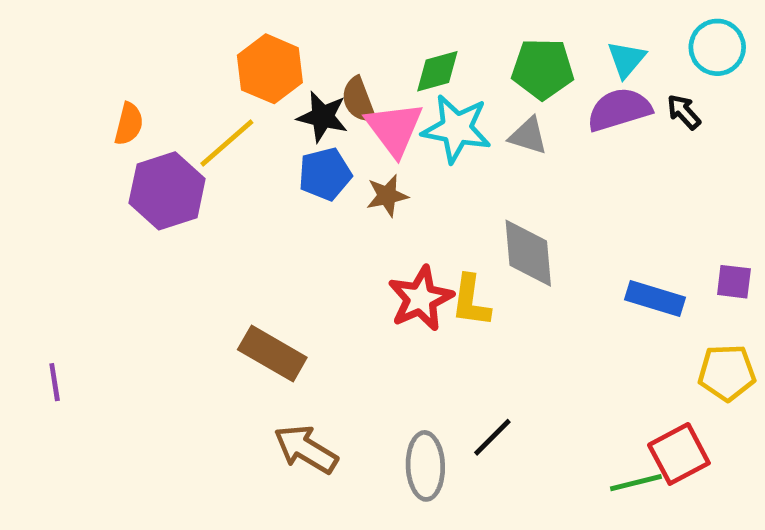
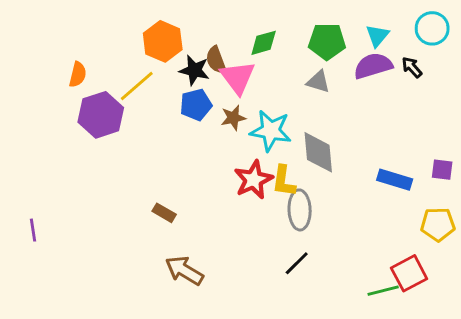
cyan star: (456, 129) -> (271, 131), moved
brown rectangle: (272, 354) -> (164, 213), size x0.6
gray ellipse: (425, 466) -> (300, 210), moved

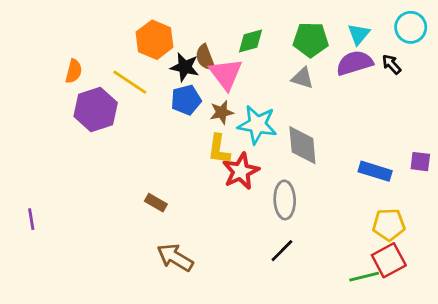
yellow line: (137, 86) -> (130, 82), turned 75
yellow L-shape: (284, 181) -> (219, 149), moved
yellow pentagon: (438, 224) -> (389, 225), moved

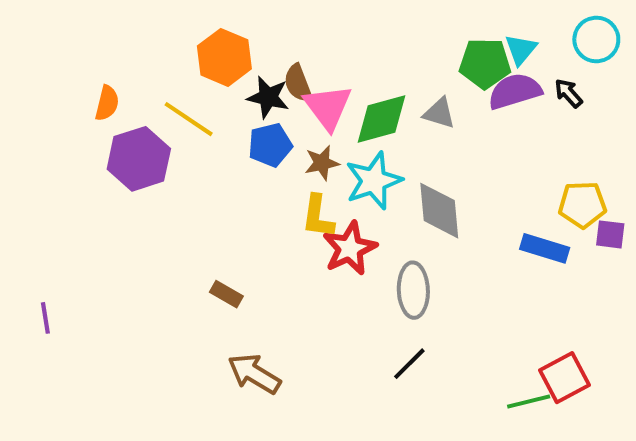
green pentagon: (311, 40) -> (485, 63), moved
green diamond: (250, 41) -> (382, 119), moved, size x1.4
cyan star: (257, 125) -> (374, 181), turned -30
yellow pentagon: (389, 225) -> (582, 205), moved

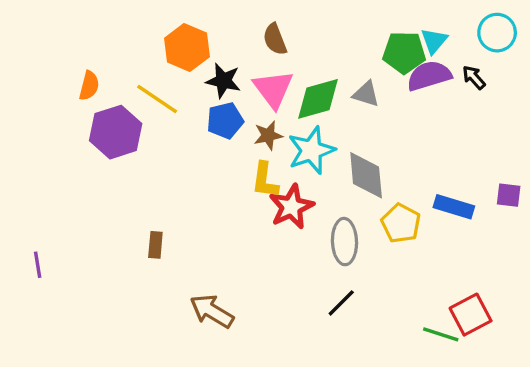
brown semicircle: (298, 83) -> (275, 39), moved
yellow pentagon: (582, 205) -> (401, 223), moved, turned 30
brown rectangle: (226, 294) -> (155, 245), moved, turned 65
green line: (529, 402) -> (441, 334), turned 32

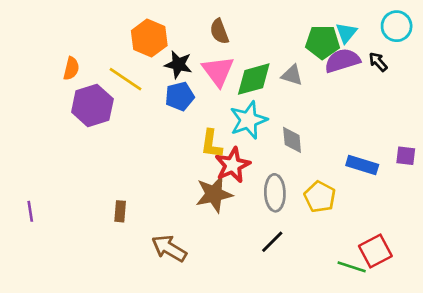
brown star: (268, 135) -> (214, 194), moved, size x1.6
gray diamond: (366, 175) -> (292, 140), size x0.7
yellow pentagon: (401, 223) -> (320, 197), moved
brown rectangle: (155, 245) -> (120, 211), moved

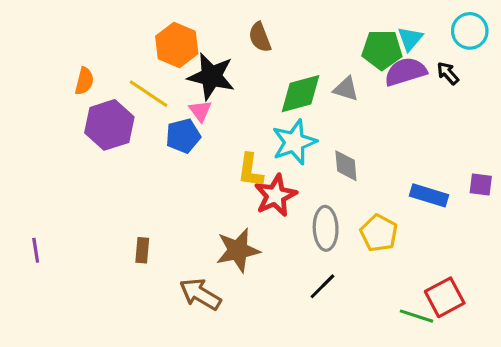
black star: (178, 65) -> (211, 76), size x1.4
pink triangle: (218, 71) -> (200, 111), moved, size x0.6
blue pentagon: (180, 96) -> (183, 136), moved
brown star: (214, 194) -> (238, 250), moved

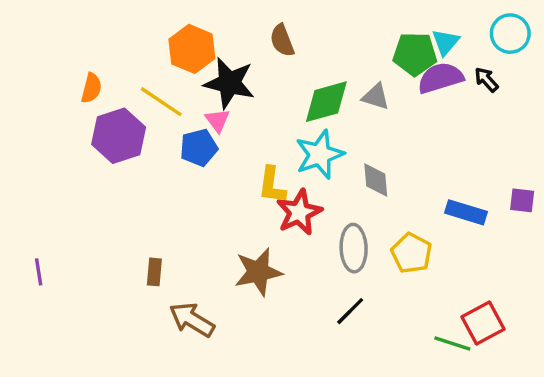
brown arrow: (200, 294) -> (192, 320), moved

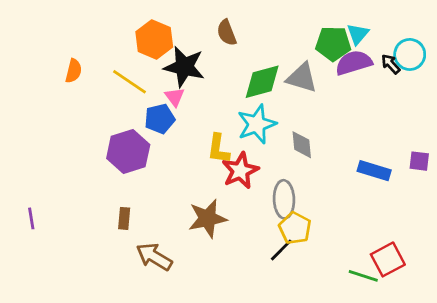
cyan circle: (510, 34) -> (410, 54), moved
gray triangle: (376, 97) -> (302, 78), size x1.4
purple hexagon: (119, 136) -> (128, 152), moved
yellow pentagon: (411, 253) -> (295, 228), moved

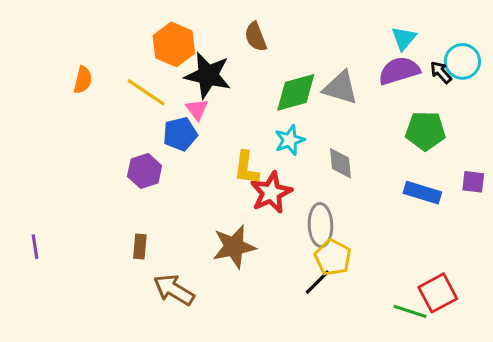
green pentagon: (333, 44) -> (425, 131), moved
cyan star: (257, 124) -> (290, 140), size x0.7
purple hexagon: (128, 152) -> (145, 171), size x0.7

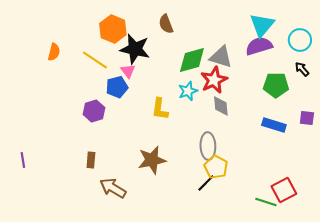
cyan triangle: (404, 38) -> (262, 25), size x1.5
black arrow: (441, 72) -> (302, 69), moved
red star: (271, 193) -> (214, 80), moved

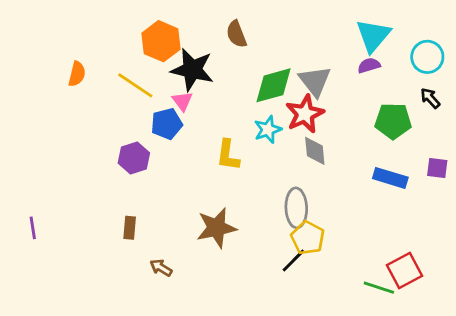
purple semicircle: (259, 46) -> (369, 65), size x0.6
gray triangle: (221, 57) -> (315, 81), turned 35
brown arrow: (113, 188) -> (161, 268), size x0.6

